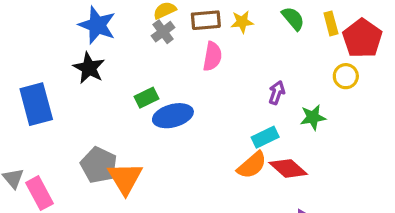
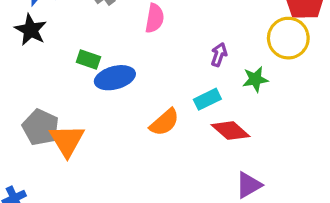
yellow circle: (346, 76) -> (288, 38), size x1.6
green rectangle: (147, 98) -> (88, 60), turned 45
orange semicircle: (252, 165) -> (164, 122), moved

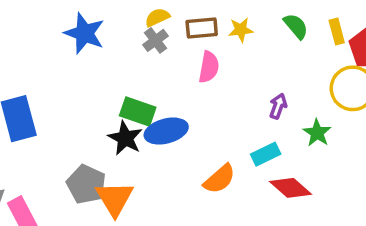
black star: (31, 30) -> (125, 138), moved
green rectangle: (88, 60) -> (138, 111), size x1.4
green star: (255, 79) -> (317, 133), turned -30

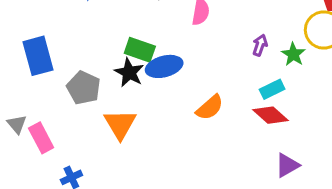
green star: (317, 133) -> (293, 54), moved
cyan rectangle: (266, 154) -> (272, 89), moved
gray pentagon: (86, 184) -> (84, 88), moved

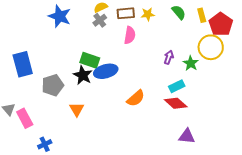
gray pentagon: (84, 88) -> (53, 85), turned 30
orange triangle: (120, 124) -> (77, 109), size x0.7
purple triangle: (287, 165) -> (187, 136), turned 36

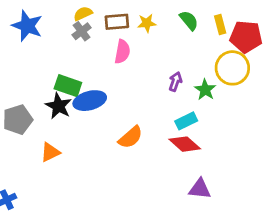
red pentagon: (221, 24) -> (246, 37), turned -30
orange triangle: (77, 109) -> (50, 152), turned 35

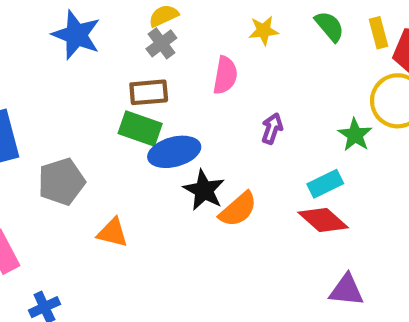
brown rectangle: (117, 22) -> (149, 92), moved
purple arrow: (175, 82) -> (272, 128), moved
black star: (58, 106) -> (204, 190), moved
orange triangle: (50, 152) -> (113, 233), turned 40

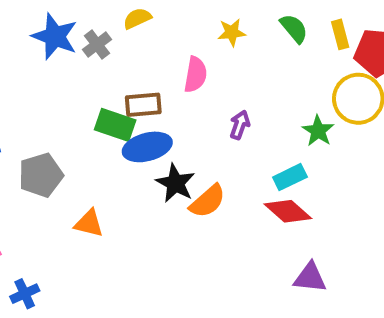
gray cross: (161, 43) -> (97, 44), moved
brown rectangle: (149, 92) -> (143, 105), moved

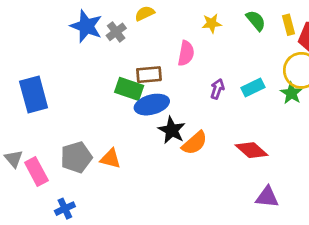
green star: (318, 131) -> (291, 93), moved
gray pentagon: (41, 175) -> (76, 157), moved
cyan rectangle: (290, 177) -> (253, 87), moved

